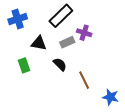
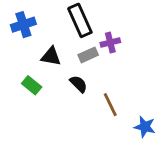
black rectangle: (61, 16) -> (80, 20), turned -70
purple cross: (84, 33) -> (110, 43), turned -32
green rectangle: (24, 65) -> (32, 85), turned -32

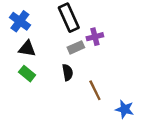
blue cross: (23, 25) -> (20, 21), turned -36
black triangle: (51, 56) -> (27, 49), moved
black semicircle: (79, 84) -> (68, 72), turned 35

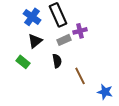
blue cross: (20, 21) -> (32, 17), moved
black triangle: (27, 49) -> (35, 41), moved, turned -49

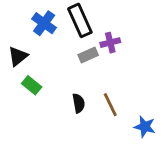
black triangle: (35, 41) -> (18, 56), moved
black semicircle: (57, 61) -> (79, 103), moved

